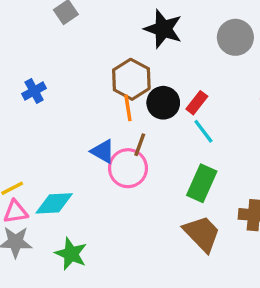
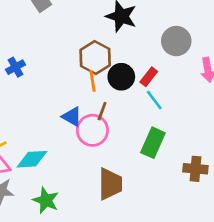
gray circle: (235, 37) -> (176, 41), moved
brown trapezoid: (202, 234) -> (110, 184), moved, turned 44

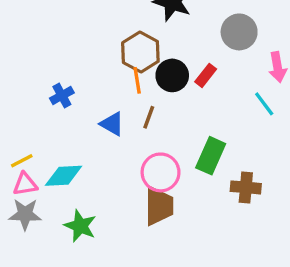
blue cross: (16, 67) -> (62, 95), moved
cyan line: (154, 100) -> (264, 104), moved
pink circle: (92, 130) -> (161, 172), moved
brown cross: (195, 169) -> (246, 187), moved

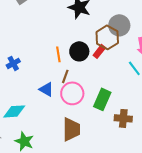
brown hexagon: (140, 52) -> (107, 37), moved
blue triangle: (112, 124) -> (46, 89), moved
pink circle: (161, 172) -> (72, 93), moved

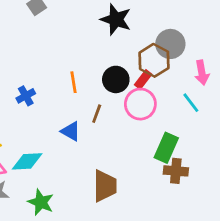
orange line: (58, 54) -> (74, 82), moved
pink circle: (72, 93) -> (140, 104), moved
green rectangle: (102, 99) -> (166, 148), moved

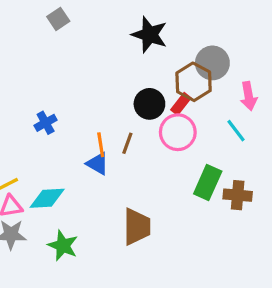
orange line: (74, 82) -> (101, 145), moved
brown cross: (176, 171) -> (238, 195), moved

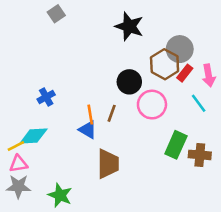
red rectangle: (181, 104) -> (185, 73), moved
cyan diamond: (47, 198) -> (34, 136), moved
brown trapezoid: (137, 227) -> (108, 164), moved

